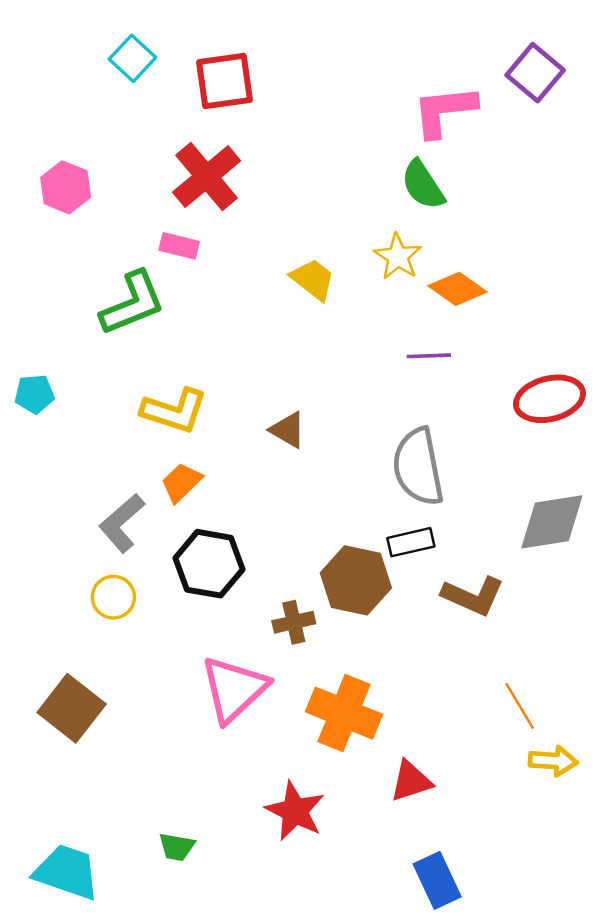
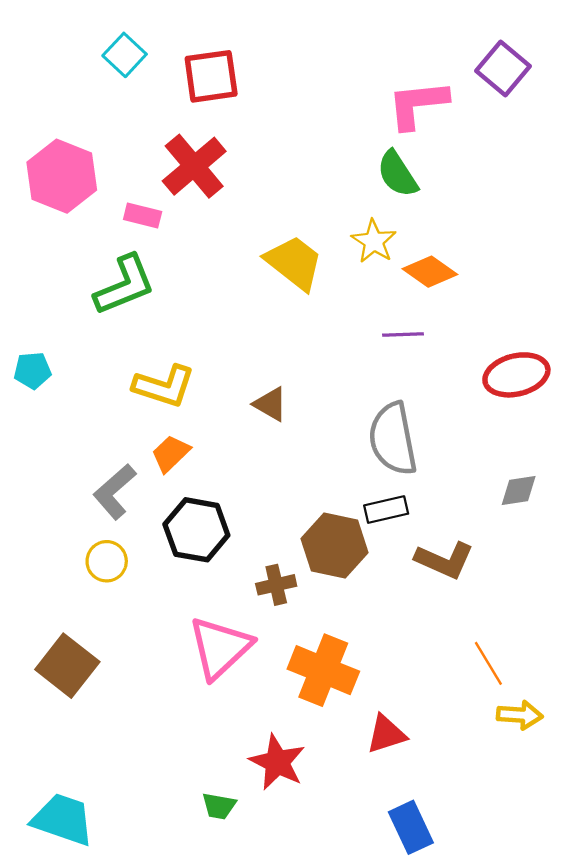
pink hexagon: (66, 187) -> (62, 176), size x1.5
pink rectangle: (179, 246) -> (143, 215), moved
yellow trapezoid: (313, 279) -> (294, 263), size x1.4
gray diamond: (552, 522) -> (519, 491), size x0.6
green trapezoid: (177, 847) -> (219, 806), moved

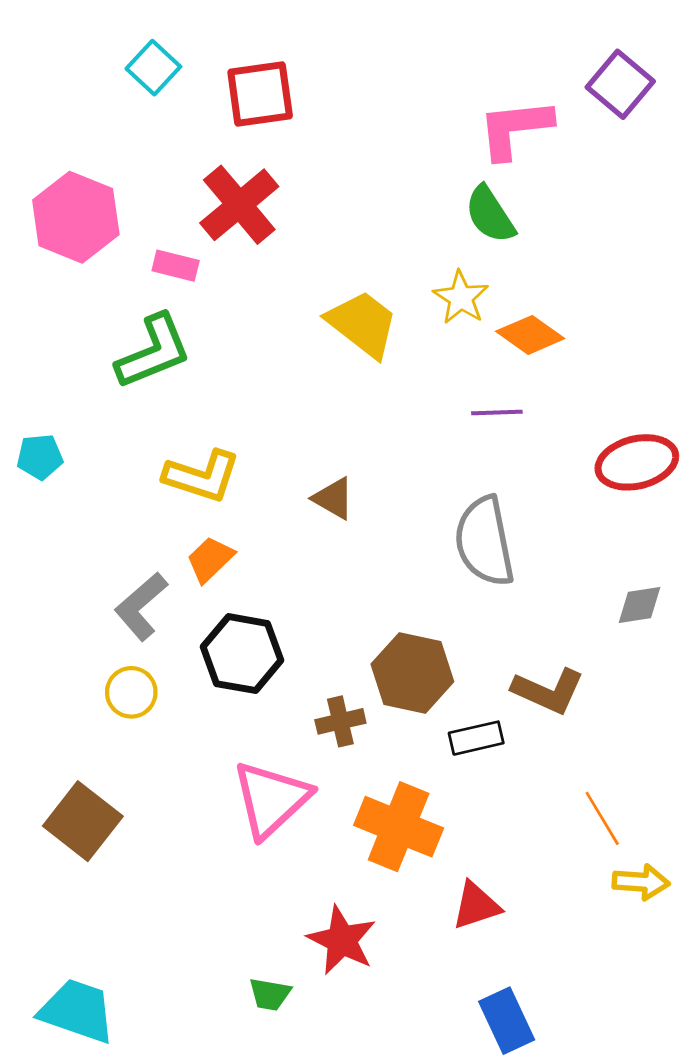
black rectangle: (386, 510) -> (476, 738), moved

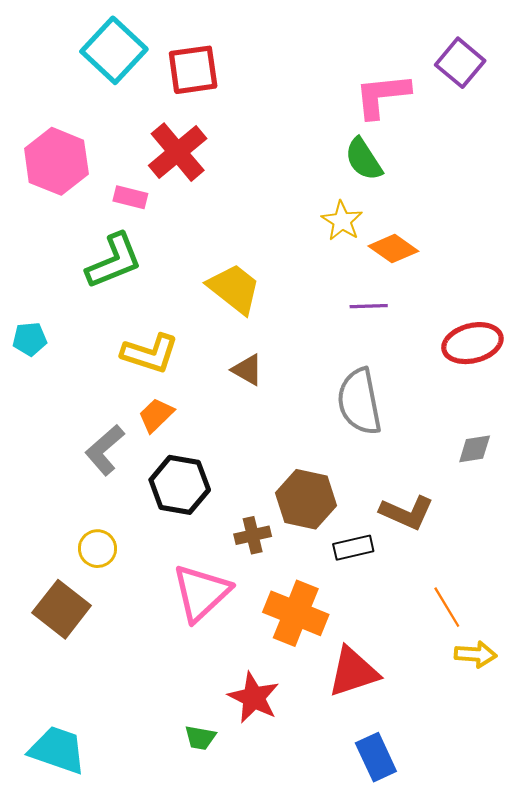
cyan square: (153, 68) -> (114, 50), size x1.6
yellow trapezoid: (363, 324) -> (234, 289), moved
yellow circle: (131, 692) -> (97, 549), moved
red triangle: (476, 906) -> (353, 672), size x1.4

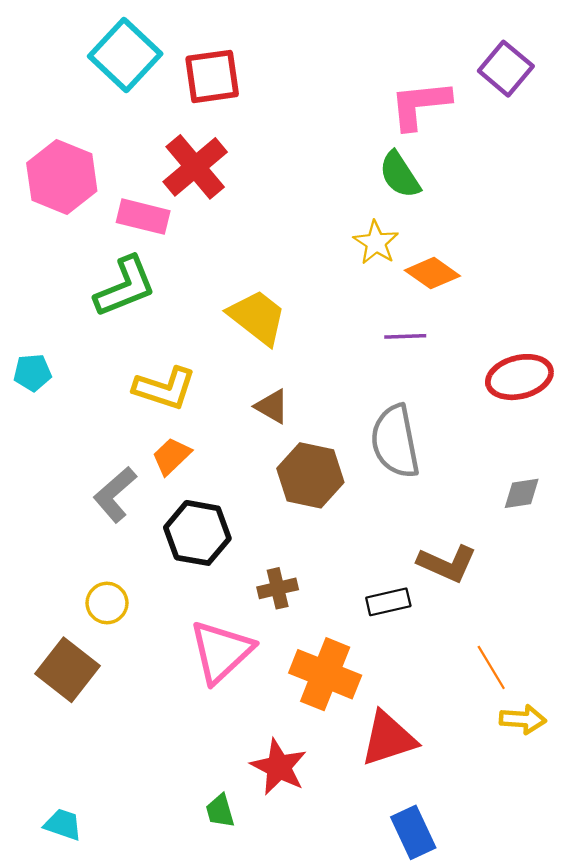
pink rectangle: (130, 197) -> (143, 217), size x1.4
brown hexagon: (306, 499) -> (310, 475), moved
green trapezoid: (200, 738) -> (220, 811), turned 64
cyan trapezoid: (57, 750) -> (63, 824), size x0.6

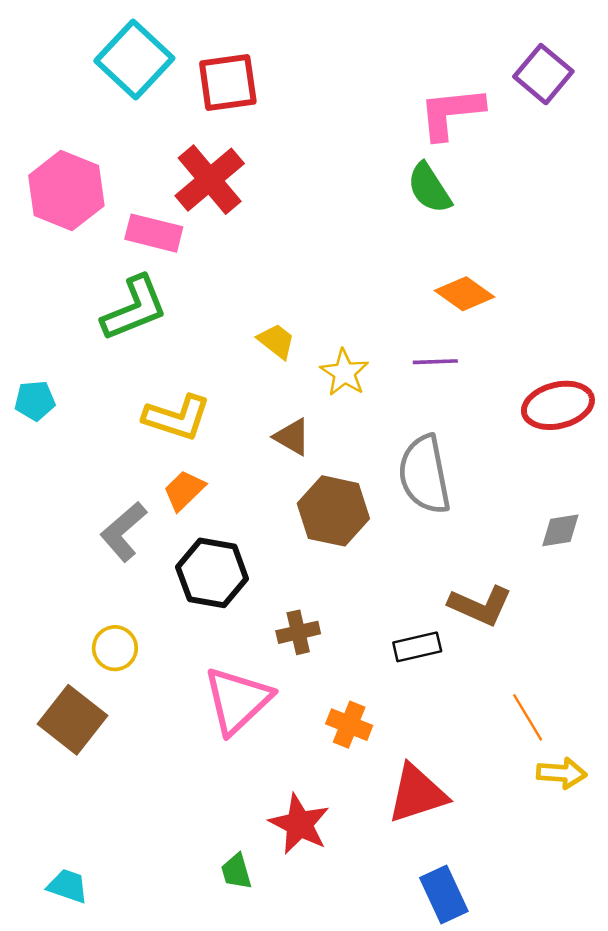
yellow star: (376, 243) -> (344, 373), moved
yellow trapezoid: (257, 317) -> (276, 341), size x0.6
orange cross: (325, 674) -> (349, 725), size x0.6

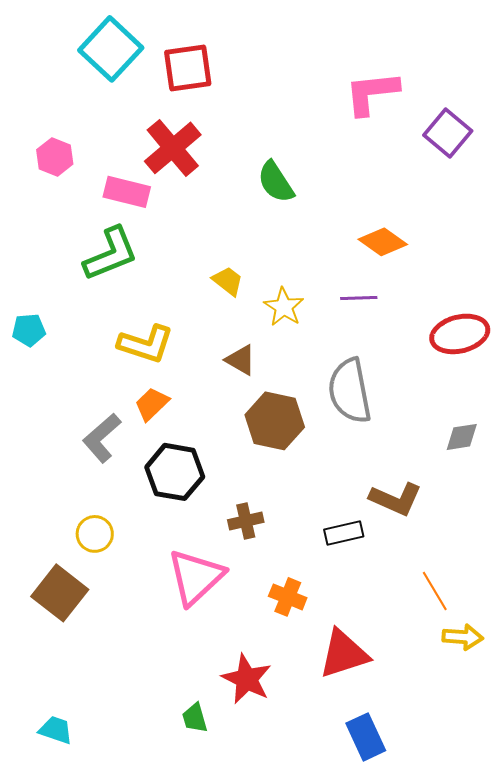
purple square: (543, 74) -> (448, 133), moved
green semicircle: (429, 188) -> (276, 182), moved
pink hexagon: (66, 191) -> (55, 157), size x0.6

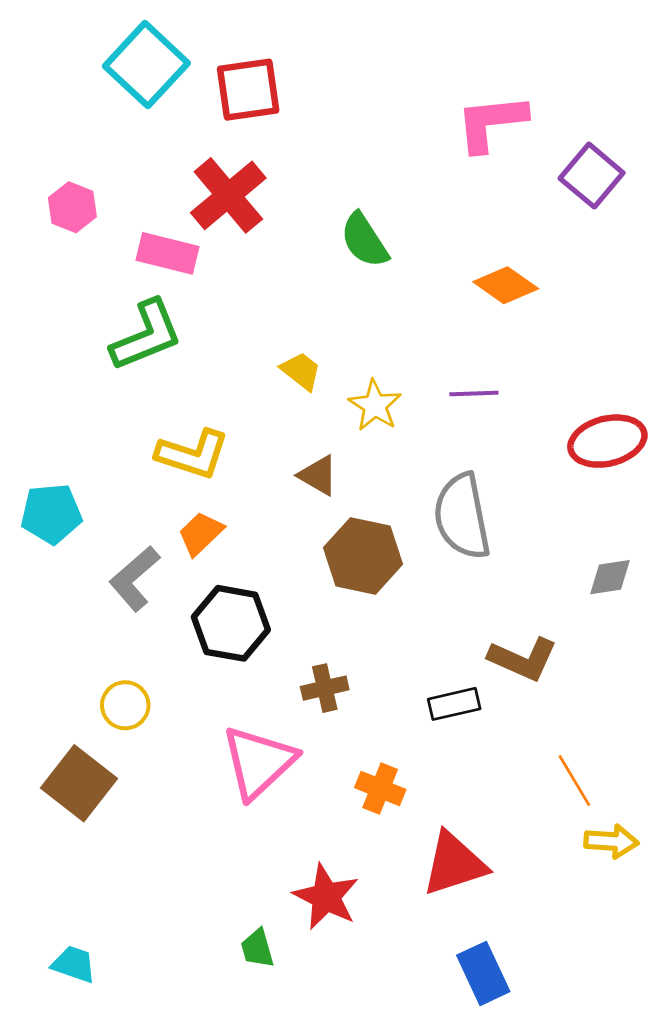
orange diamond: (383, 242) -> (506, 285), moved
cyan pentagon: (29, 330) -> (51, 514), moved, size x1.4

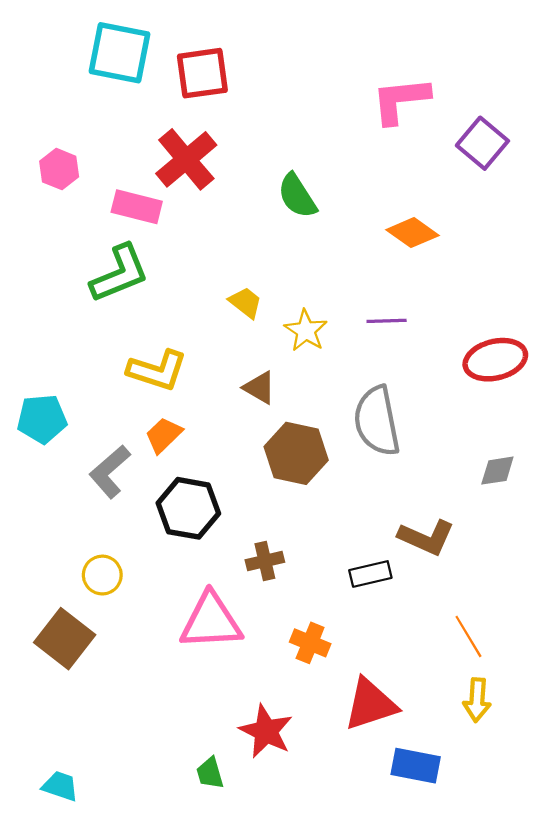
cyan square: (146, 65) -> (119, 53), turned -32
pink triangle: (259, 762) -> (211, 621), turned 40
yellow arrow: (611, 841) -> (477, 700), moved, turned 90
blue rectangle: (483, 973) -> (416, 766), moved, turned -54

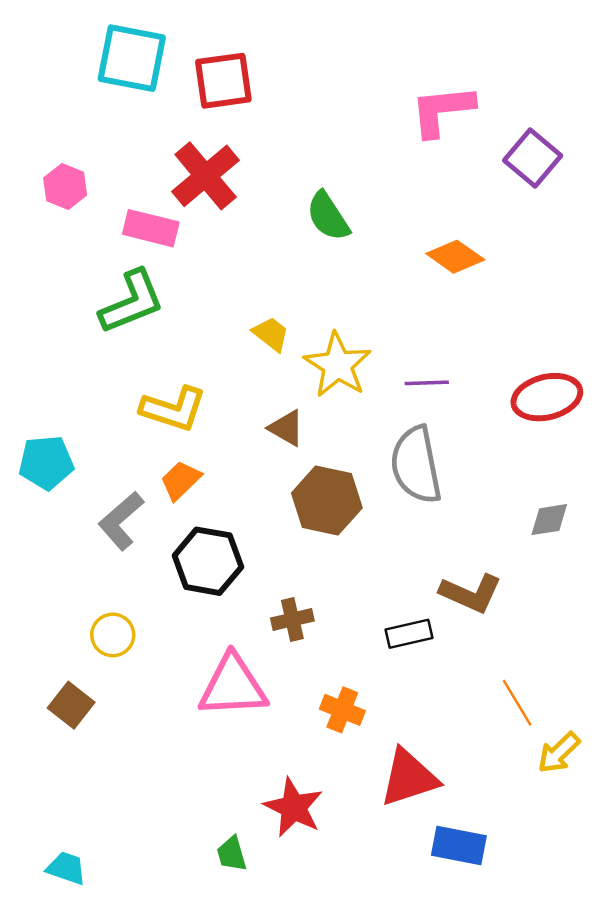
purple line: (387, 321) -> (427, 383), moved
yellow star: (306, 331) -> (338, 365), size x1.4
brown square: (65, 639) -> (71, 705), size x0.7
yellow arrow: (477, 700) -> (559, 753), moved, turned 42

